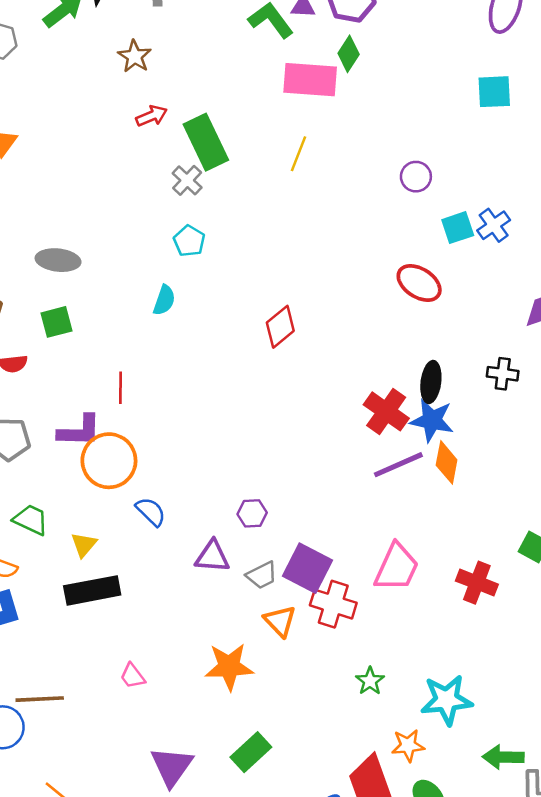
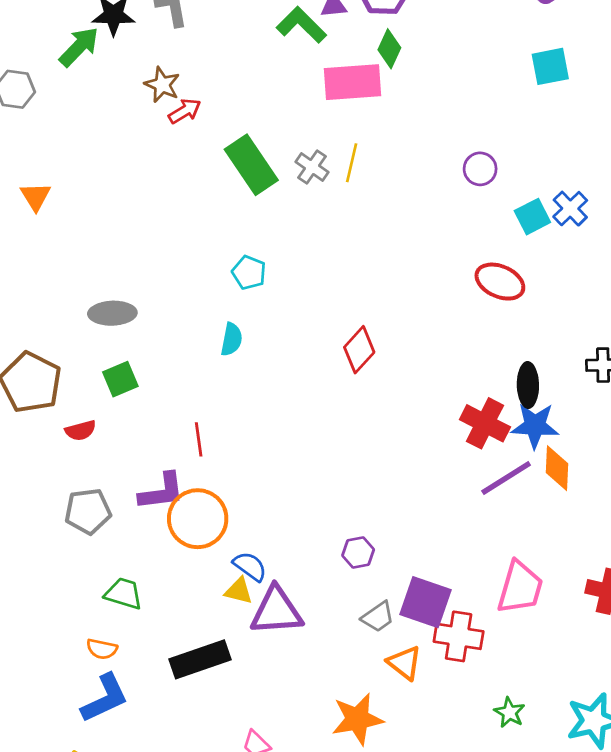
red arrow: (152, 116) -> (185, 111), moved
gray cross: (187, 180) -> (312, 167), moved
yellow triangle: (84, 545) -> (239, 591), moved, turned -48
purple triangle: (212, 556) -> (276, 611), moved, size x1.4

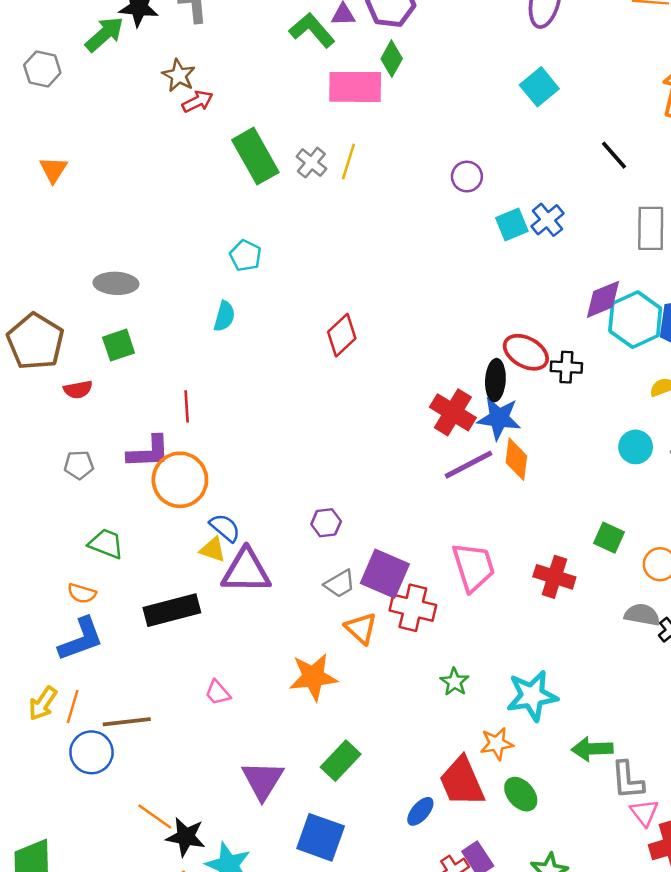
cyan square: (550, 66) -> (539, 87), turned -33
red ellipse: (500, 282) -> (526, 352), moved
gray pentagon: (88, 511) -> (79, 465), size x0.7
pink trapezoid: (520, 587) -> (473, 567), turned -38

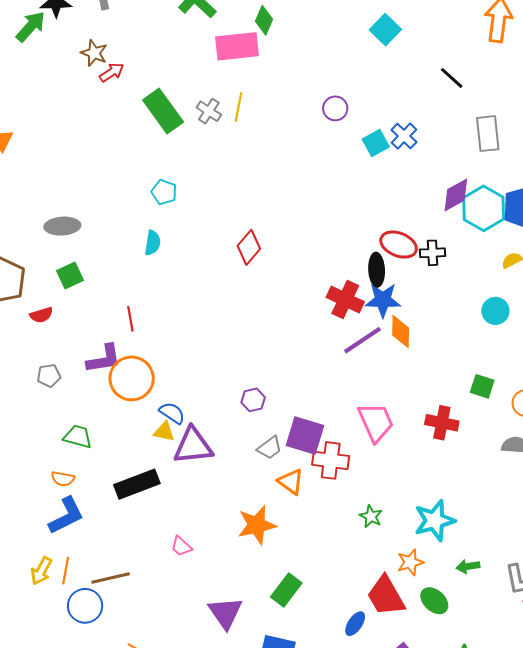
green arrow: (592, 749) -> (468, 566), moved, size x0.7

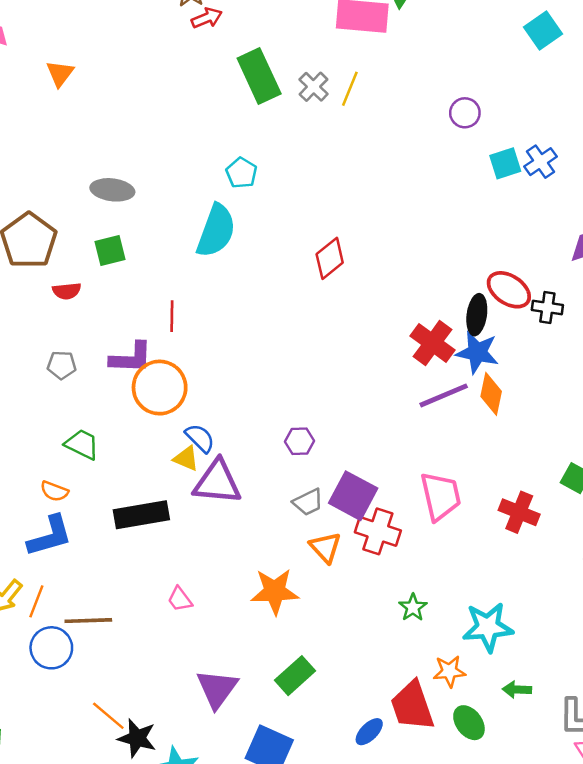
cyan semicircle: (153, 243) -> (216, 231), size x1.8

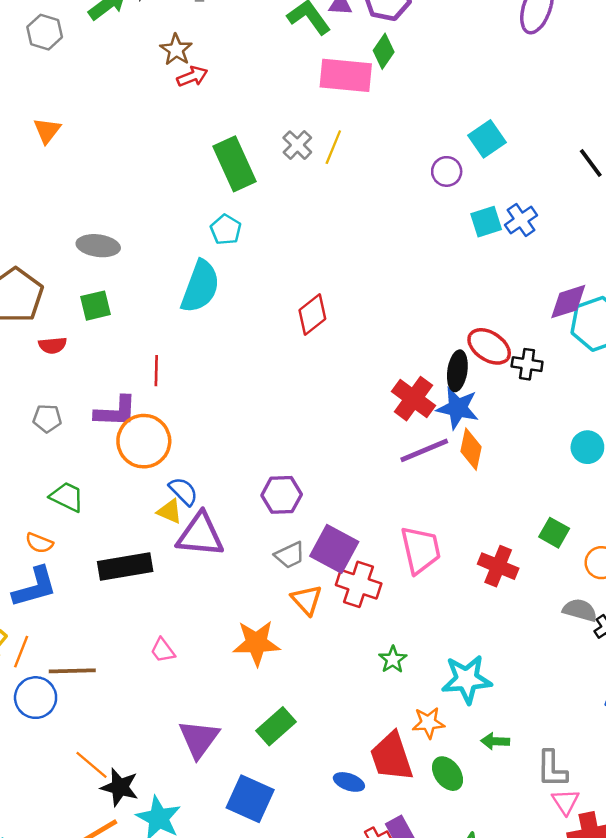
cyan square: (543, 30) -> (487, 139), moved
green rectangle: (259, 76) -> (235, 164), moved
purple hexagon: (299, 441) -> (282, 495), size x1.4
blue ellipse: (369, 732) -> (349, 782), turned 64

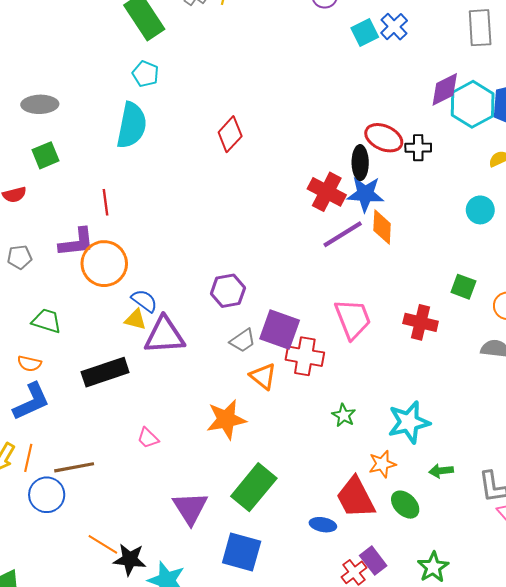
green rectangle: (276, 726) -> (254, 487), size x1.4

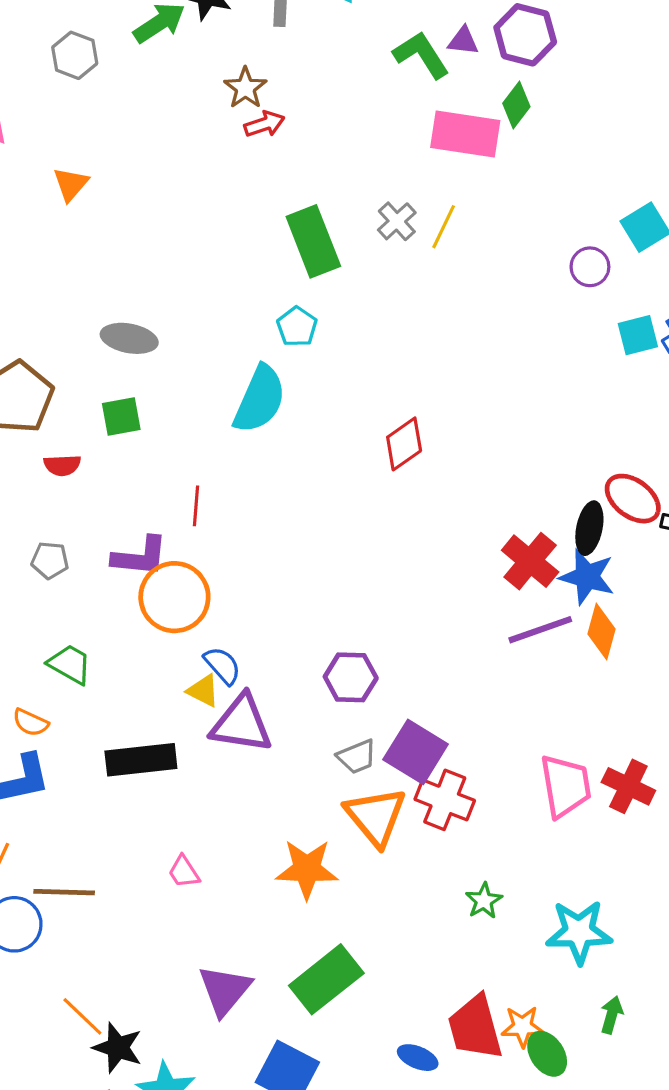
pink trapezoid: (353, 319) -> (565, 786), moved
orange triangle: (263, 376) -> (376, 816), size x1.5
orange star: (382, 464) -> (523, 1027), moved
green arrow: (441, 471) -> (612, 1015), turned 100

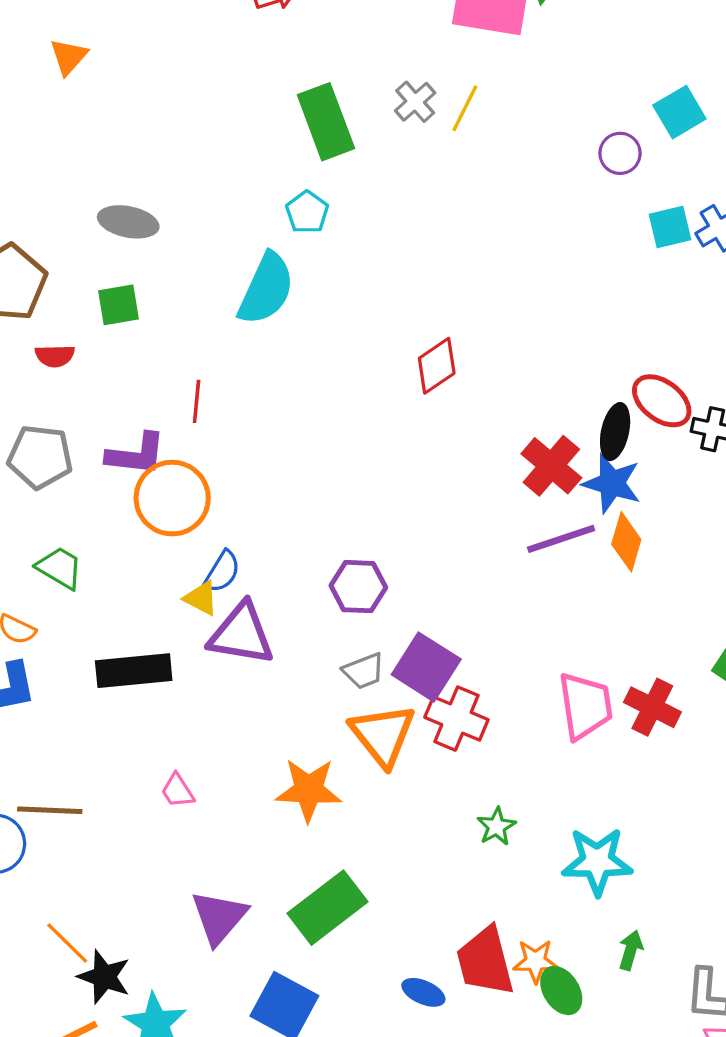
red diamond: (404, 444) -> (437, 366), moved
gray pentagon: (50, 560) -> (40, 457), size x1.6
blue semicircle: (222, 666) -> (222, 572), turned 72

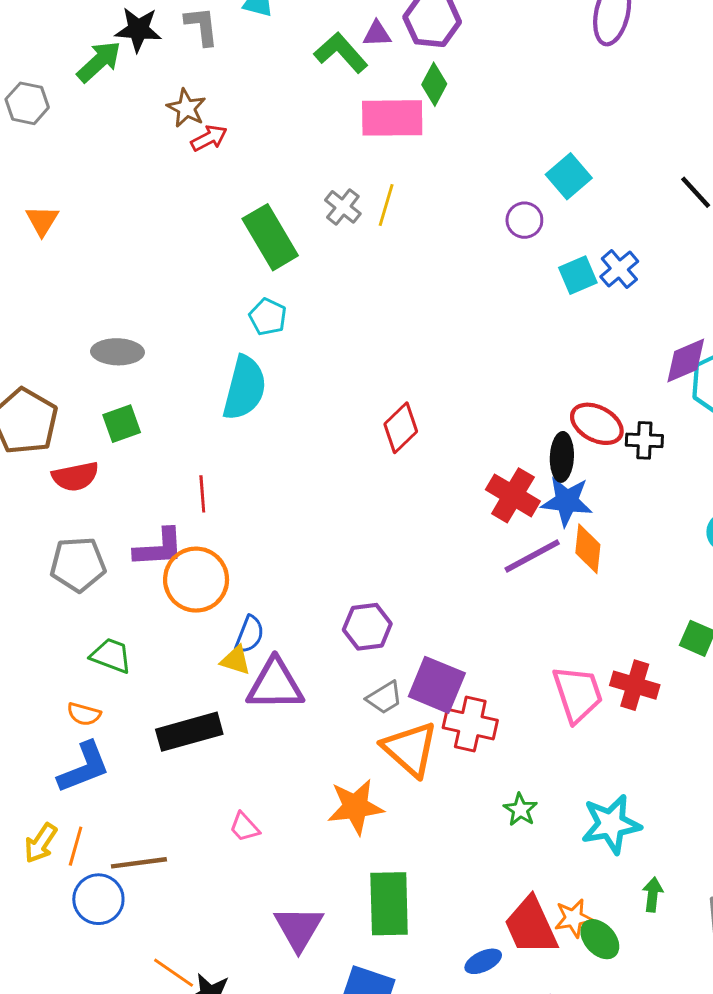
red semicircle: (55, 356) -> (75, 476), size x1.4
green rectangle: (327, 908) -> (389, 904), turned -44
blue ellipse: (423, 992) -> (483, 961), turned -39

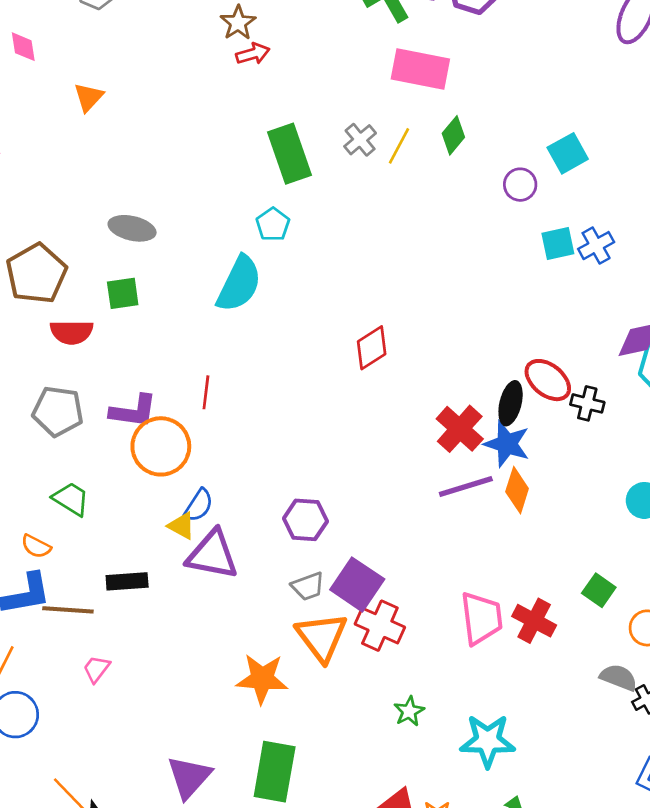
green diamond: (434, 84) -> (453, 135), moved
red line: (202, 494) -> (206, 392), moved
black rectangle: (189, 732) -> (127, 581), size x0.7
pink trapezoid: (244, 827) -> (96, 669), moved, turned 68
brown line: (139, 863) -> (68, 610), moved

